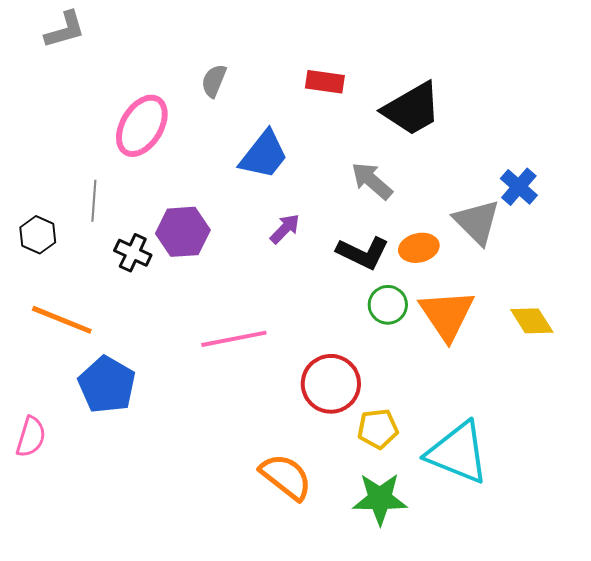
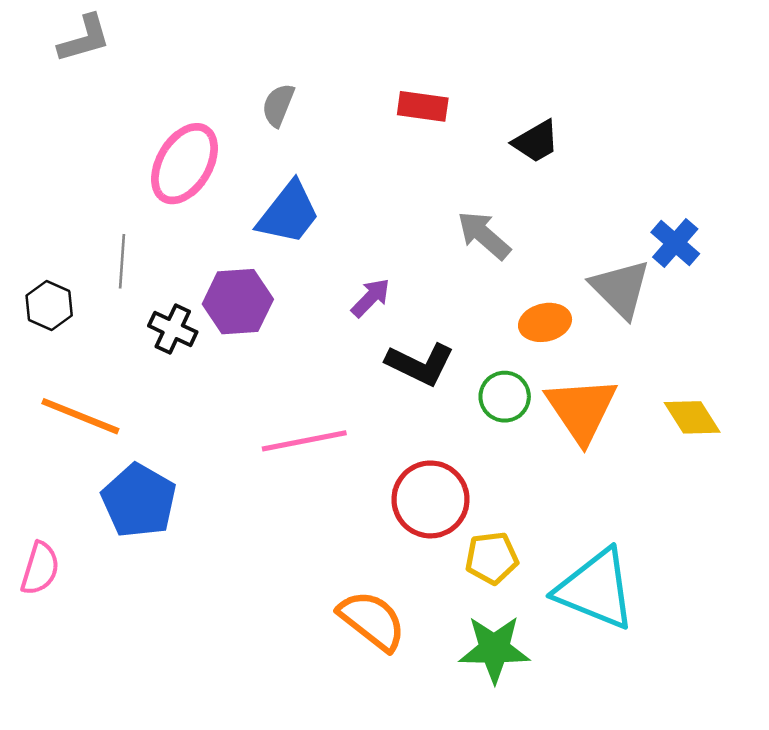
black trapezoid: (412, 109) -> (536, 142), size x0.6
blue trapezoid: (264, 155) -> (289, 213), moved
black L-shape: (363, 253) -> (420, 364), moved

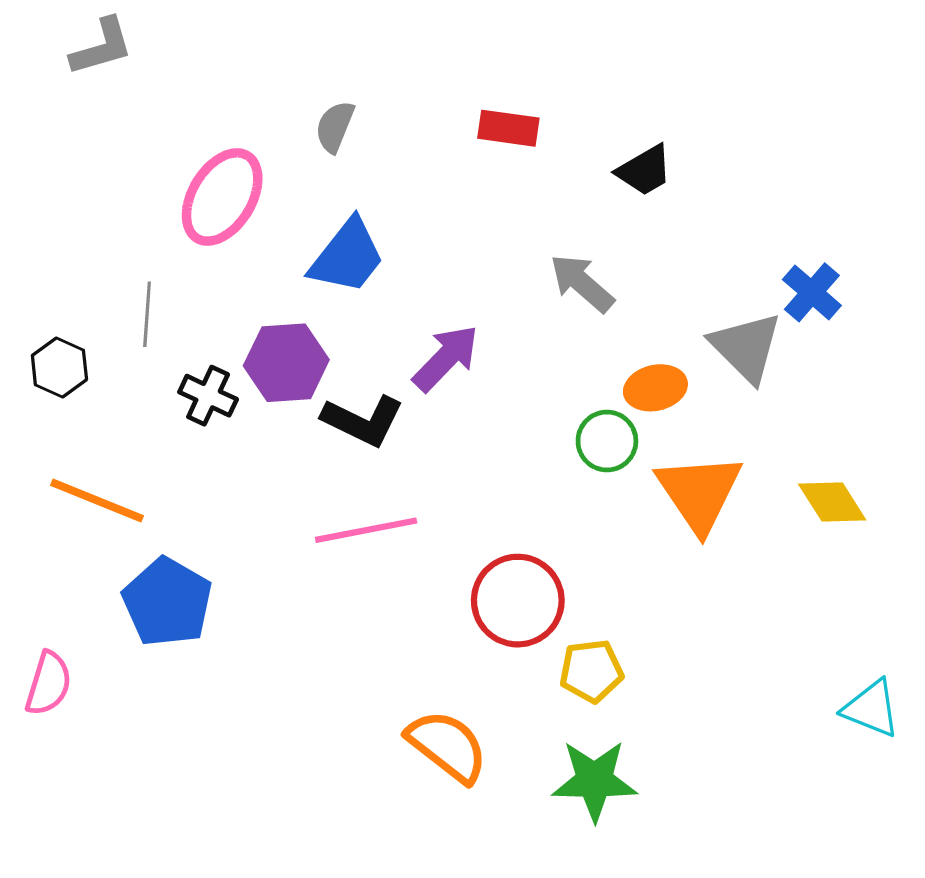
purple arrow: (371, 298) -> (446, 358), size x1.4
black L-shape: (420, 364) -> (363, 421), moved
green circle: (505, 397) -> (607, 441), moved
cyan triangle: (596, 589) -> (871, 709), moved, size x0.6

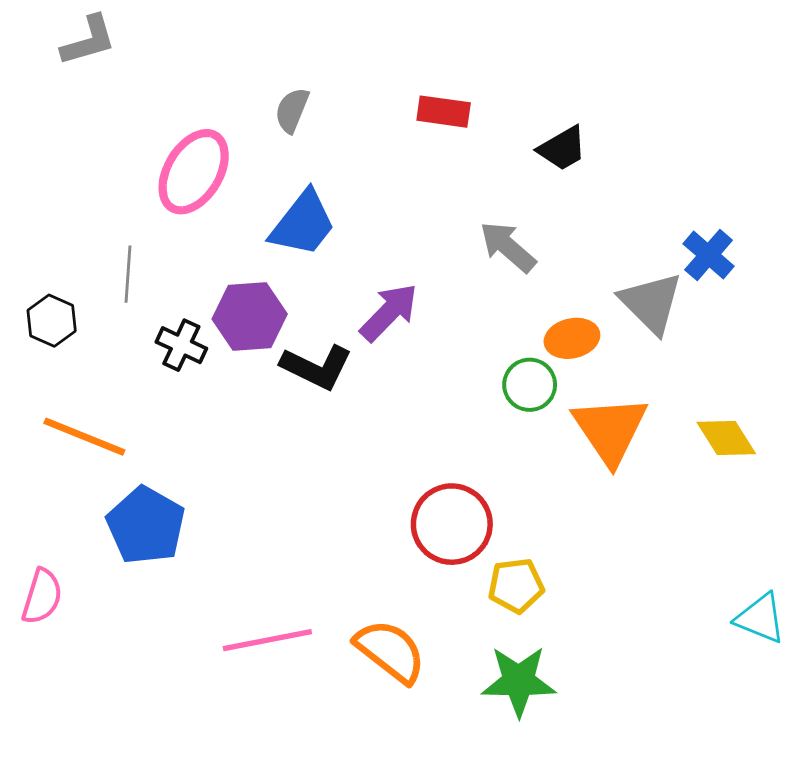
pink line: (366, 530) -> (267, 640), moved

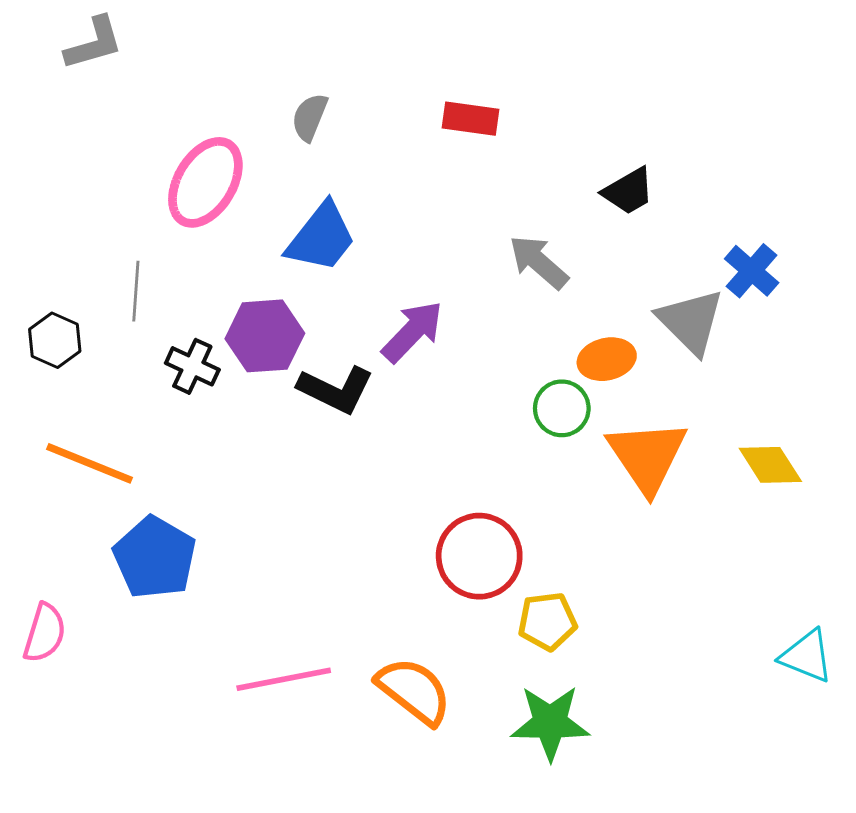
black trapezoid: (562, 148) -> (628, 191), moved

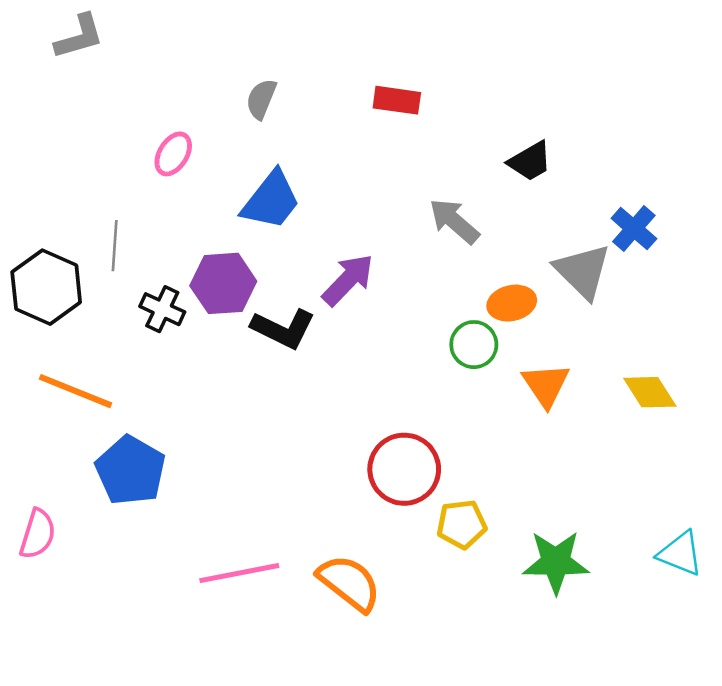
pink ellipse: (205, 182) -> (173, 154), size x0.6
black hexagon: (55, 340) -> (46, 287), size x1.6
orange triangle: (647, 456) -> (546, 385), size x0.7
green star: (550, 723) -> (556, 562), moved

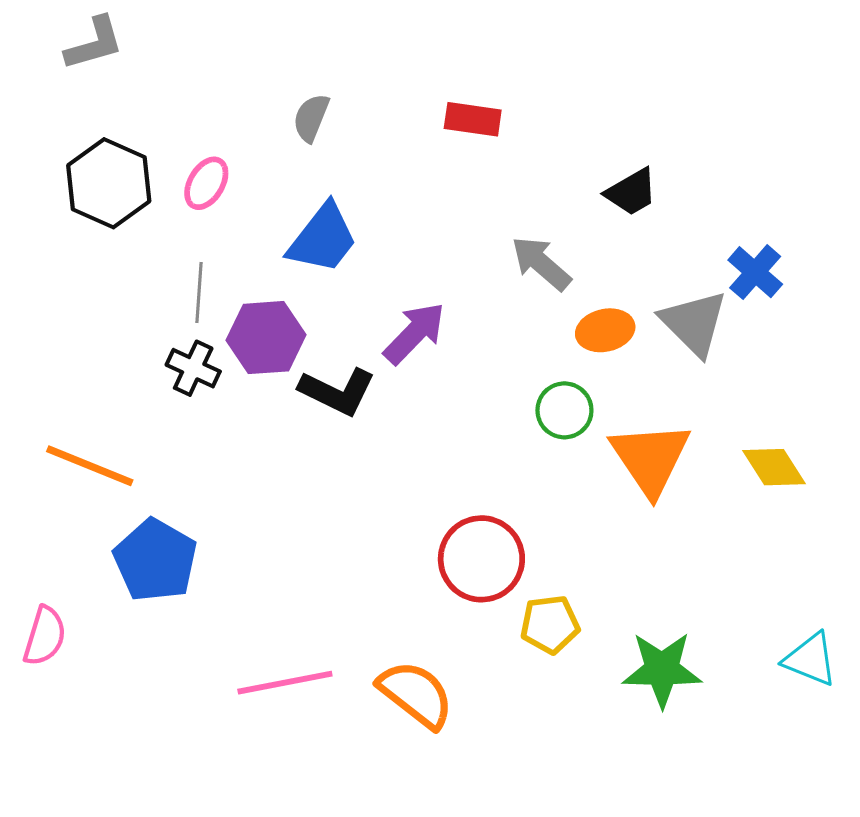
gray line: (115, 246) -> (199, 292), moved
black hexagon: (46, 287) -> (109, 183), moved
orange ellipse: (512, 303) -> (605, 330), moved
orange triangle: (546, 385) -> (650, 458), size x1.4

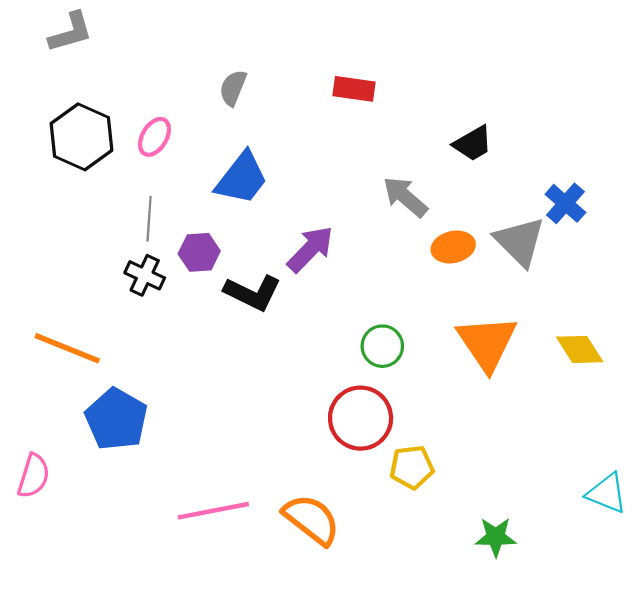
purple hexagon: (266, 338) -> (199, 252), size x0.7
green circle: (564, 410) -> (382, 346), moved
green star: (662, 670) -> (496, 537), moved, size x0.7

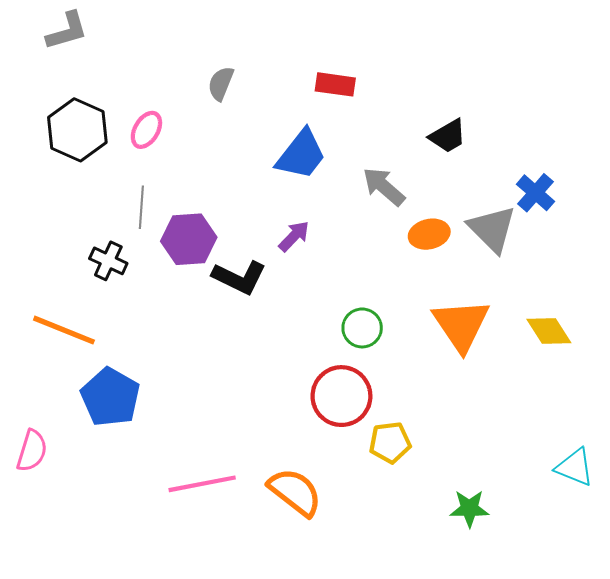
blue trapezoid: (242, 178) -> (301, 155), moved
purple arrow: (310, 249) -> (294, 236), size x0.7
purple hexagon: (199, 252) -> (189, 239), size x1.4
black cross: (145, 275) -> (108, 261), moved

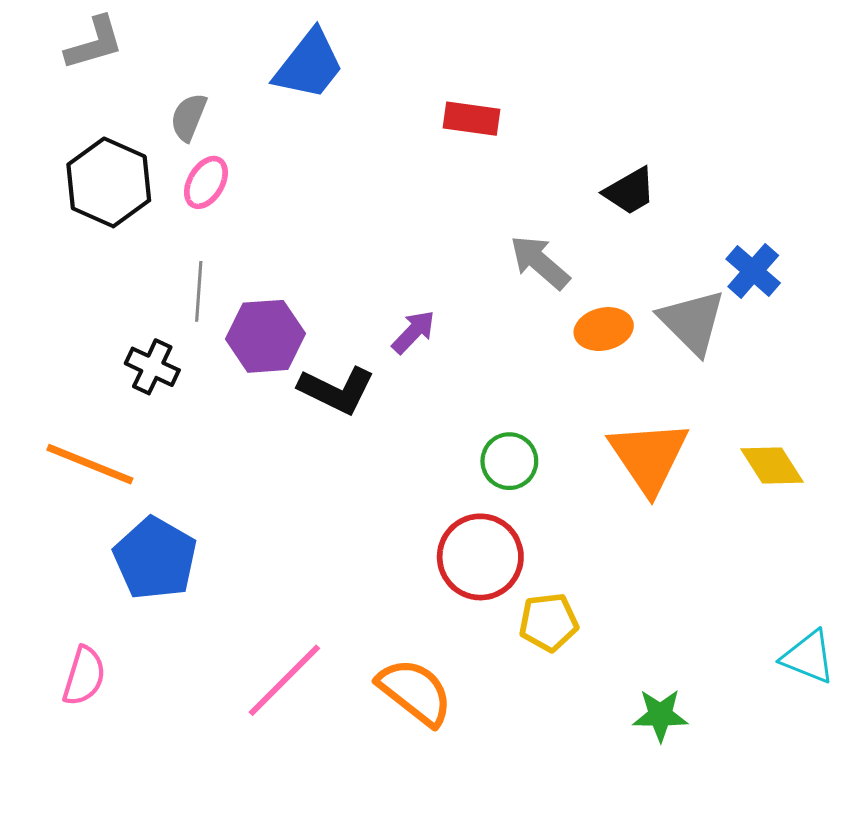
gray semicircle: (221, 83) -> (189, 117), moved
blue trapezoid: (301, 155) -> (309, 65), moved
pink semicircle: (32, 451) -> (84, 676), moved
pink line: (202, 484) -> (284, 680), turned -34

